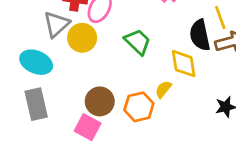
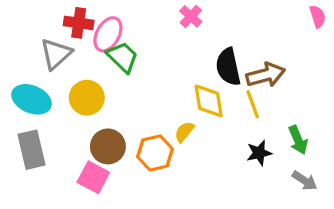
yellow line: (220, 17) -> (253, 104), moved
yellow circle: (82, 38) -> (87, 98), moved
green trapezoid: (138, 42) -> (123, 57), moved

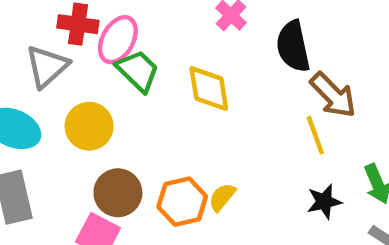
black semicircle: (228, 67) -> (293, 46), moved
brown arrow: (266, 75) -> (333, 95), turned 60
yellow diamond: (209, 101) -> (209, 89), moved
yellow semicircle: (184, 132) -> (222, 197), moved

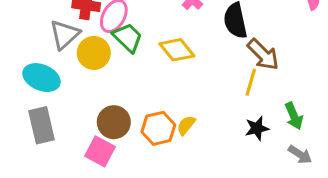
yellow diamond: (209, 89) -> (177, 50), turned -30
yellow circle: (89, 126) -> (94, 53), moved
yellow line: (315, 135) -> (251, 82), turned 36

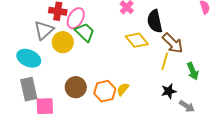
yellow diamond: (177, 50) -> (137, 40), moved
green arrow: (294, 116) -> (193, 71), moved
pink square: (100, 151) -> (45, 106), moved, turned -30
gray arrow: (300, 154) -> (187, 106), moved

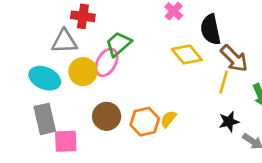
pink ellipse: (76, 18) -> (107, 62), moved
gray triangle: (44, 30) -> (64, 41), turned 40
green trapezoid: (85, 32) -> (118, 44), turned -85
yellow circle: (63, 42) -> (83, 72), moved

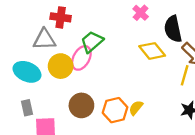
gray rectangle: (45, 119) -> (27, 108), size x0.6

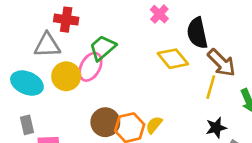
brown circle: (81, 105) -> (105, 122), moved

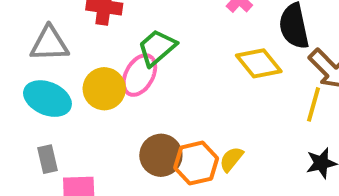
gray triangle: (47, 45) -> (49, 44), moved

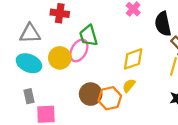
green trapezoid: (157, 48) -> (88, 36), turned -65
yellow diamond: (259, 63) -> (133, 59), moved, turned -70
yellow semicircle: (231, 159) -> (129, 86), moved

